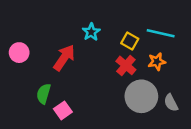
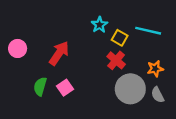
cyan star: (91, 32) -> (99, 25), moved
orange star: (157, 62) -> (155, 69), moved
pink square: (63, 110) -> (65, 88), moved

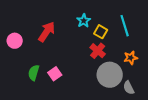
cyan line: (148, 31) -> (125, 26), turned 60
red arrow: (59, 53) -> (47, 32), moved
gray semicircle: (158, 95) -> (129, 88), moved

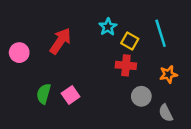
red cross: (98, 51) -> (126, 65), turned -35
gray circle: (110, 75) -> (141, 96), size x0.6

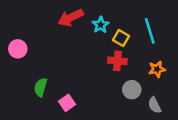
red arrow: (60, 41) -> (71, 18), moved, turned -150
pink square: (71, 95) -> (67, 103), moved

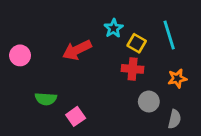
red arrow: (71, 18) -> (77, 50), moved
green semicircle: (41, 87) -> (46, 99), turned -102
gray semicircle: (155, 105) -> (175, 119), turned -140

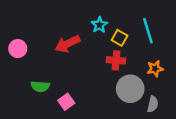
gray circle: (149, 102) -> (130, 89), size x1.5

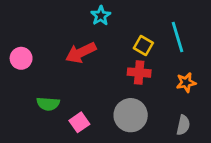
cyan star: (99, 25) -> (101, 16), moved
gray circle: (130, 89) -> (131, 115), moved

